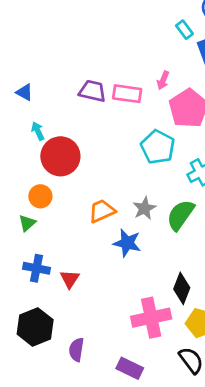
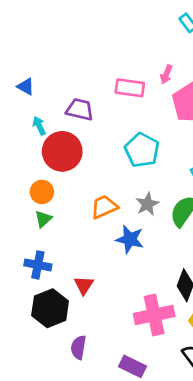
purple trapezoid: (92, 91) -> (80, 109), moved
cyan pentagon: (158, 147) -> (142, 150), moved
green triangle: (27, 223) -> (43, 219), moved
red triangle: (70, 279) -> (84, 285), moved
black hexagon: (35, 327) -> (50, 308), moved

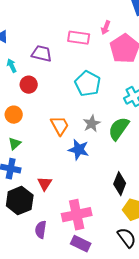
red circle: (62, 151) -> (29, 85), size x0.6
orange trapezoid: (104, 207) -> (60, 126), turned 85
green triangle: (43, 219) -> (15, 144), moved
pink cross: (154, 315) -> (77, 215), moved

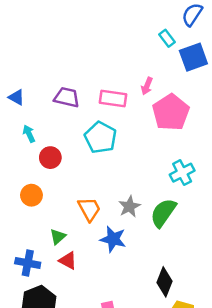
purple trapezoid: (42, 54) -> (67, 97), moved
cyan pentagon: (88, 84) -> (101, 137), moved
green triangle: (15, 144) -> (58, 237), moved
red triangle: (45, 184) -> (68, 260), moved, turned -35

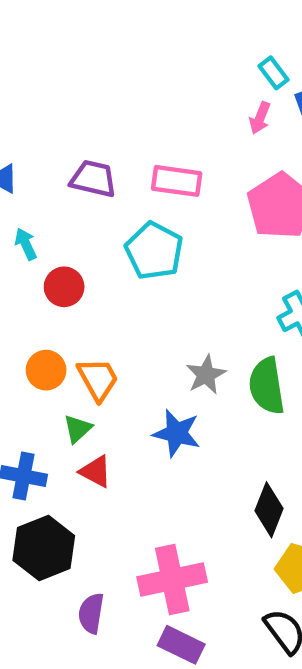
pink arrow: (147, 86) -> (260, 118), moved
orange circle: (31, 195) -> (46, 370), moved
orange trapezoid: (89, 209) -> (98, 379), moved
green semicircle: (163, 213) -> (267, 386), turned -44

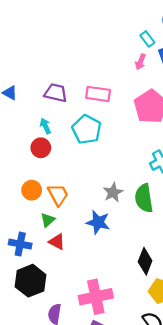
cyan arrow: (26, 244) -> (45, 126), moved

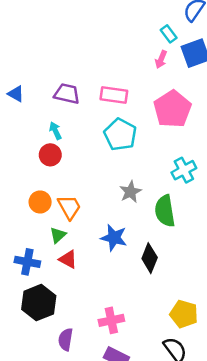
cyan pentagon: (87, 129) -> (120, 135), moved
gray star: (113, 192) -> (130, 192), moved
black diamond: (145, 261) -> (150, 258), moved
pink cross: (96, 297) -> (111, 320), size x0.7

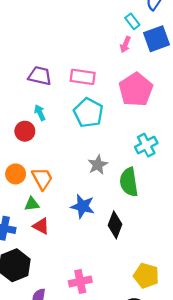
cyan arrow: (55, 131) -> (40, 113), moved
green triangle: (58, 235) -> (32, 204), turned 35

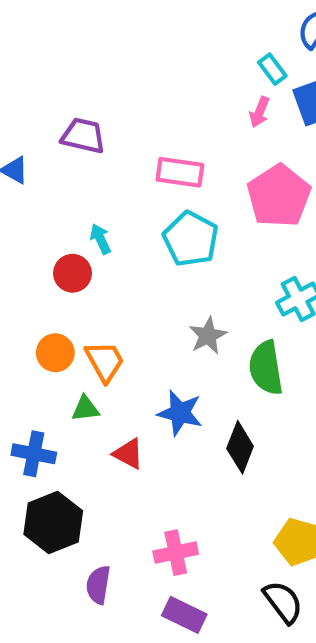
purple trapezoid: (40, 76) -> (83, 136), moved
red triangle: (41, 226) -> (128, 454), moved

